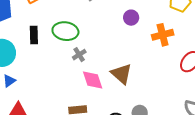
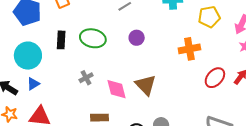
purple circle: (131, 18) -> (137, 38), moved
gray cross: (79, 55) -> (86, 78), moved

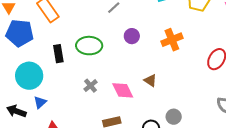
orange cross: (189, 49) -> (172, 40), moved
brown triangle: (146, 85) -> (150, 80), size x0.6

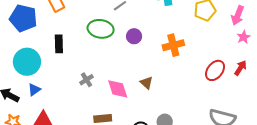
green ellipse: (89, 46) -> (101, 29), moved

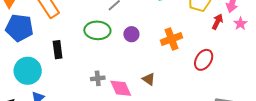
red arrow: (240, 68) -> (217, 22), moved
red ellipse: (215, 70) -> (204, 60), moved
gray cross: (86, 80) -> (98, 78), moved, turned 32

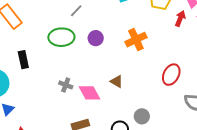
red ellipse: (204, 60) -> (171, 75), moved
gray cross: (98, 78) -> (66, 85), turned 32

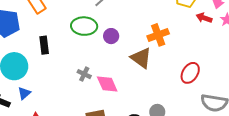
red arrow: (180, 19) -> (204, 18), turned -98
purple circle: (96, 38) -> (111, 36), moved
brown triangle: (117, 81) -> (141, 58), moved, size x1.6

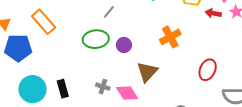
black rectangle: (44, 45) -> (63, 89), moved
brown triangle: (141, 58) -> (147, 72), moved, turned 45

